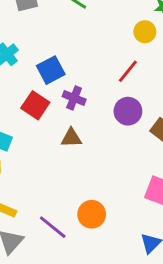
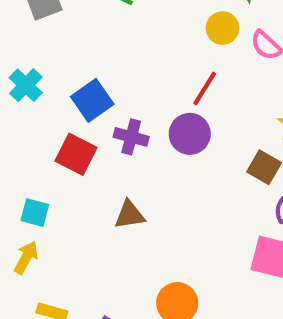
purple circle: (128, 111) -> (190, 134), moved
brown triangle: (71, 138) -> (130, 215), moved

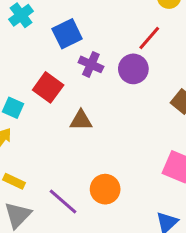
red square: (76, 154) -> (48, 87), moved

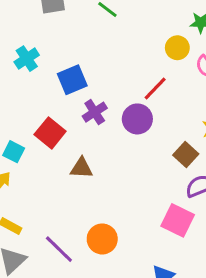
purple cross: (91, 64) -> (95, 112), turned 30

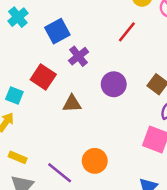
purple circle: (137, 119) -> (114, 84), moved

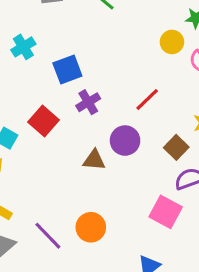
red line: (127, 32) -> (147, 100), moved
brown triangle: (72, 104) -> (94, 160), moved

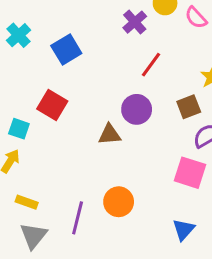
purple cross: (88, 102) -> (135, 22), moved
brown square: (176, 147) -> (189, 107), turned 35
purple line: (48, 236) -> (78, 218), turned 68

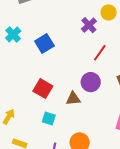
red square: (52, 105) -> (43, 89), moved
cyan square: (19, 129) -> (49, 118), moved

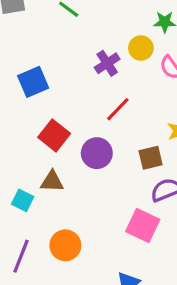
red square: (43, 89) -> (54, 135), moved
brown triangle: (73, 99) -> (52, 181), moved

